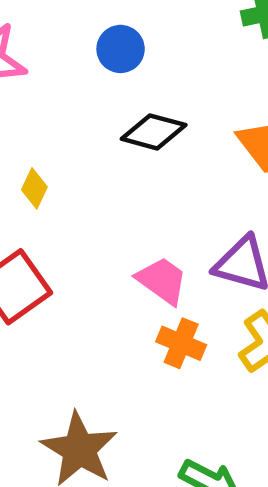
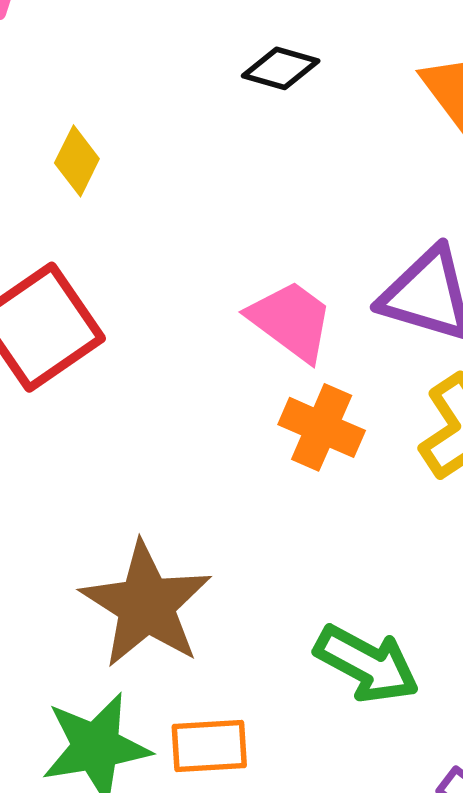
black diamond: (154, 132) -> (281, 68), size x0.7

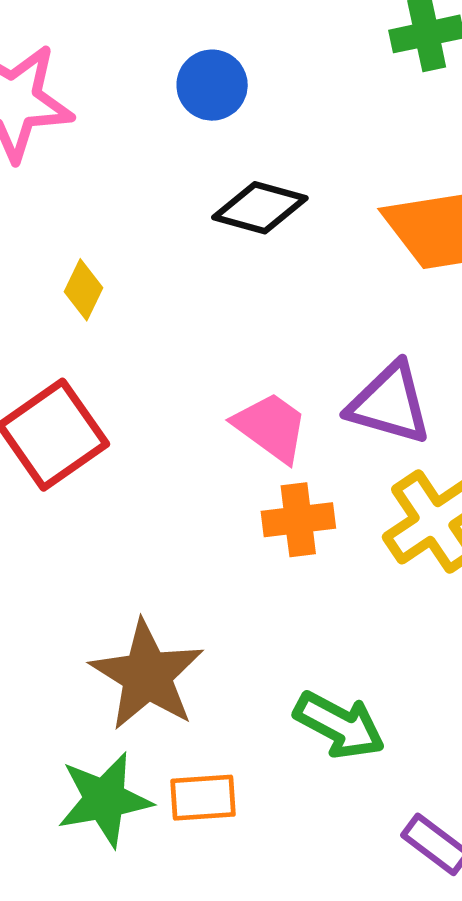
black diamond: (281, 68) -> (260, 208), size x1.4
orange cross: (322, 427) -> (298, 520), turned -30

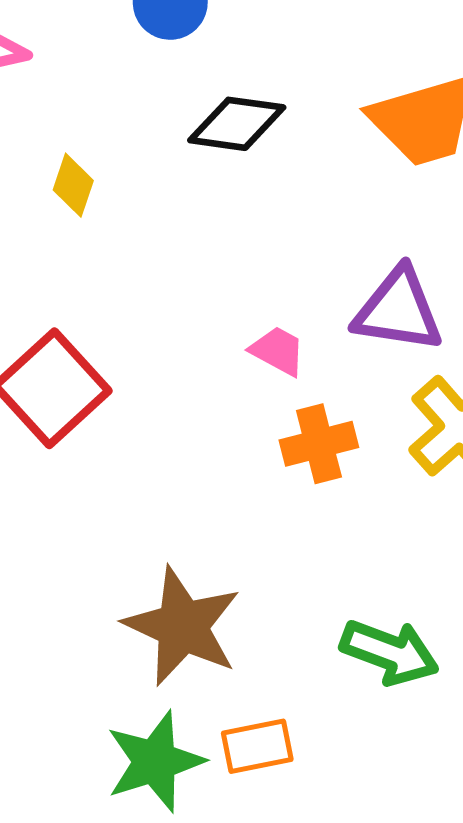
yellow diamond: (84, 290) -> (73, 185), moved
pink trapezoid: (271, 427) -> (278, 351), size x0.7

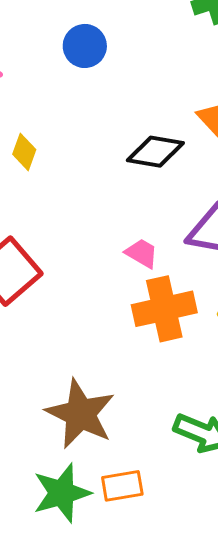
black diamond: (237, 124) -> (155, 152), moved
orange cross: (319, 444) -> (164, 309), size x1.4

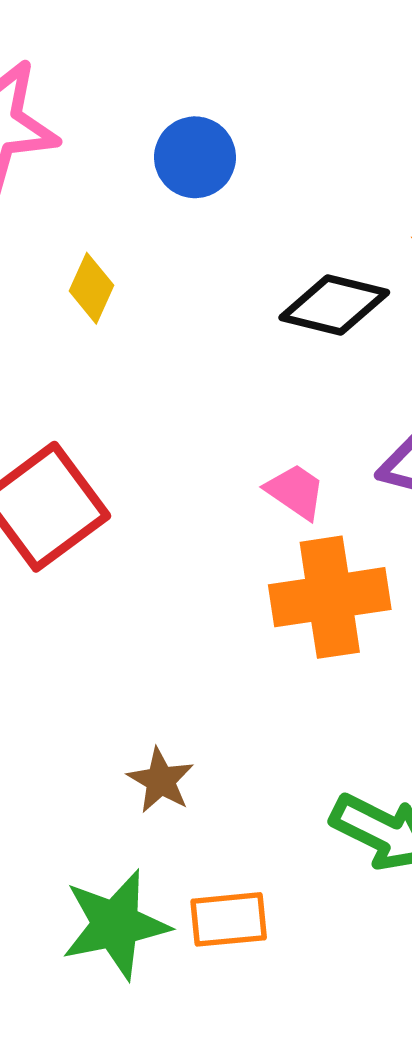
blue circle: (85, 46) -> (195, 157), moved
brown star: (80, 414) -> (161, 780), size x0.5

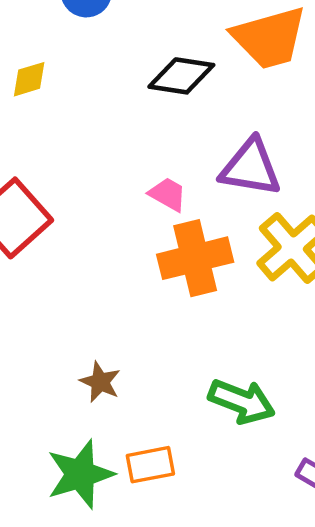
yellow diamond: (91, 288) -> (29, 79), turned 54

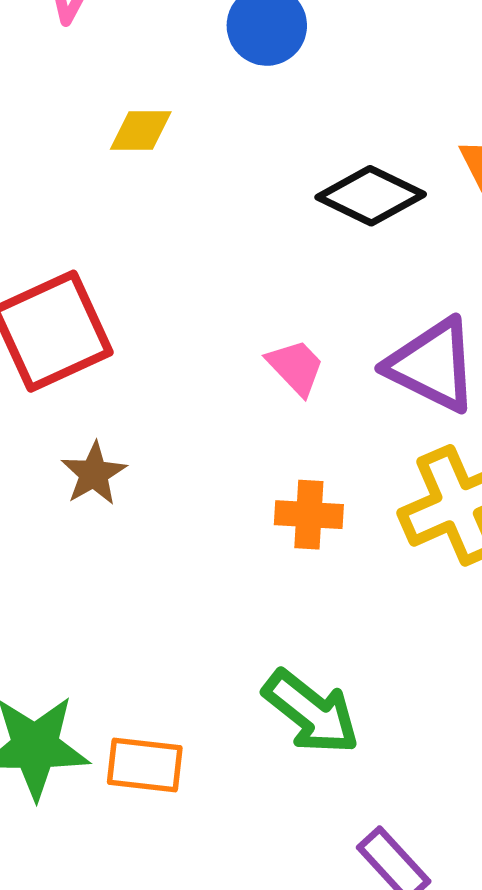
orange cross: (195, 258) -> (309, 515), moved, size x0.6
brown star: (100, 382) -> (94, 474), moved

